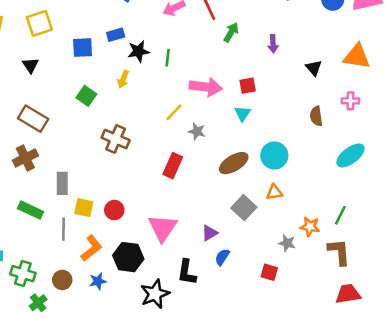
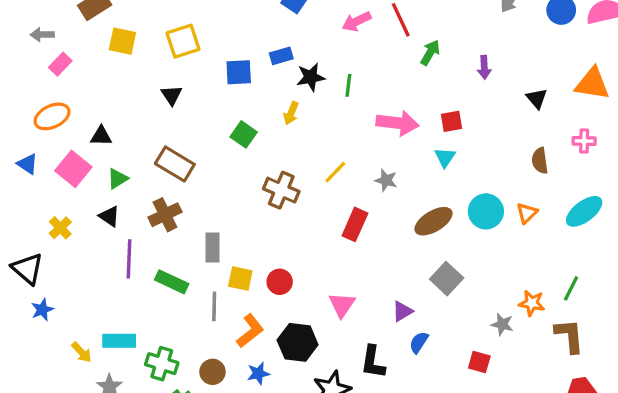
yellow line: (174, 112) -> (335, 172), moved
orange triangle: (274, 192) -> (527, 213), moved, turned -36
pink triangle: (163, 228) -> (342, 305), size x0.7

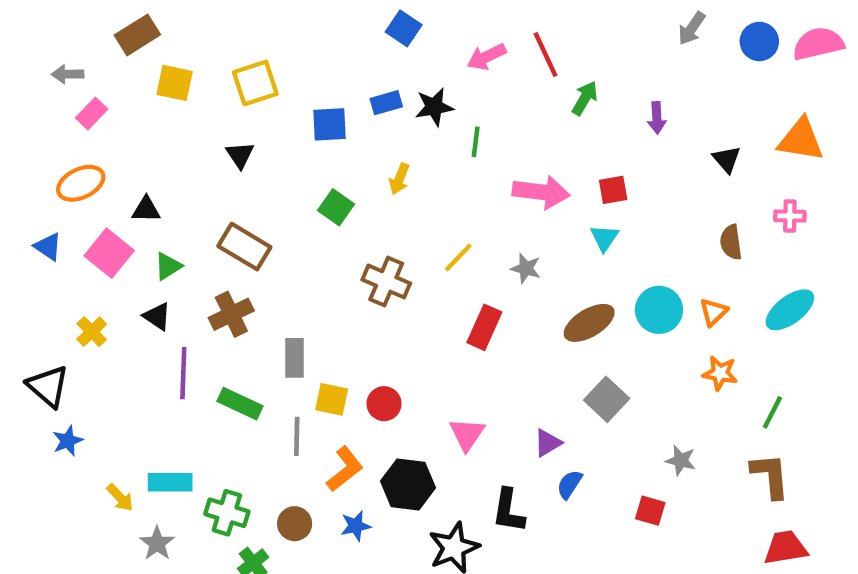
black star: (311, 77) -> (434, 107), moved
orange star: (532, 303) -> (720, 373), moved

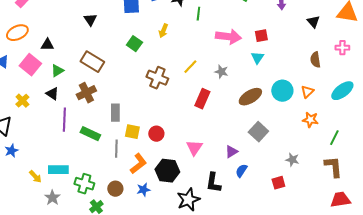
red square: (650, 511) -> (278, 183), turned -32

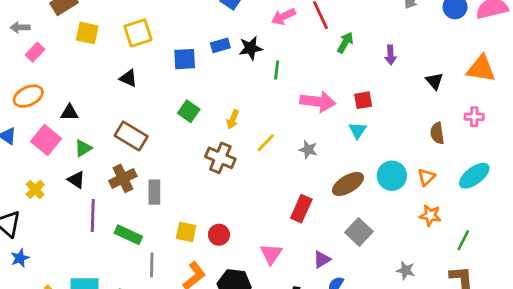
black triangle: (90, 20) -> (128, 78), turned -32
yellow arrow: (163, 31) -> (233, 119), moved
red rectangle: (202, 99) -> (301, 209), moved
gray rectangle: (115, 113) -> (154, 192), moved
gray line: (116, 149) -> (152, 265), moved

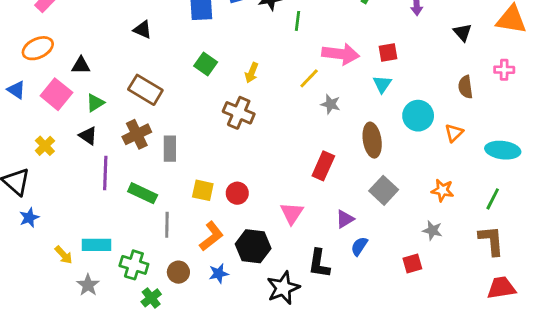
yellow line: (266, 143) -> (309, 78), moved
cyan circle: (392, 176) -> (418, 116), moved
cyan ellipse: (474, 176) -> (503, 150), moved, turned 44
brown ellipse: (348, 184) -> (372, 140), turned -68
orange star: (430, 216) -> (442, 190), moved

